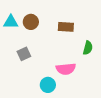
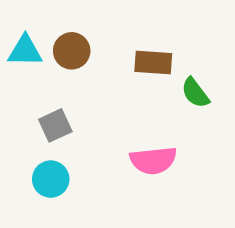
green semicircle: (88, 48) -> (195, 93), moved, turned 128
cyan circle: (48, 85) -> (51, 179), moved

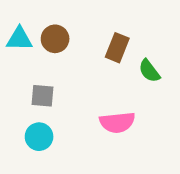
brown rectangle: (153, 62) -> (117, 48), turned -72
gray square: (55, 125) -> (43, 96), turned 30

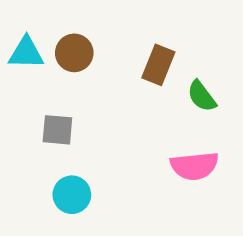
pink semicircle: (117, 122) -> (194, 166), moved
cyan circle: (39, 137) -> (72, 195), moved

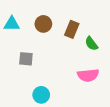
brown circle: (74, 53) -> (43, 24), moved
cyan circle: (72, 195) -> (41, 95), moved

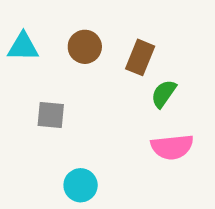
green semicircle: (91, 44) -> (164, 94), moved, turned 72

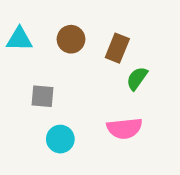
pink semicircle: (172, 147) -> (124, 128), moved
cyan circle: (81, 185) -> (60, 139), moved

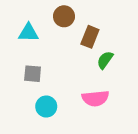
cyan triangle: (19, 39) -> (28, 33), moved
brown circle: (71, 39) -> (64, 16), moved

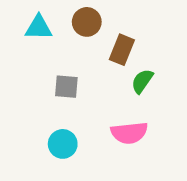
cyan triangle: (28, 33) -> (39, 27), moved
gray square: (33, 74) -> (66, 87), moved

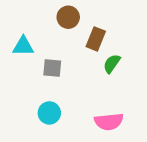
cyan triangle: (39, 27) -> (23, 46), moved
pink semicircle: (129, 133) -> (109, 122), moved

